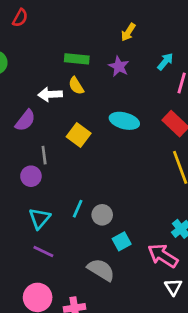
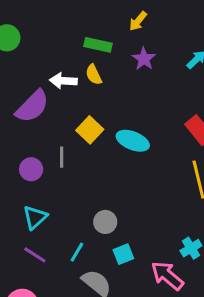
yellow arrow: (128, 32) -> (138, 21), moved
purple semicircle: (25, 120) -> (32, 106), size x1.4
cyan ellipse: (124, 121) -> (133, 141), moved
gray line: (44, 155) -> (62, 157), moved
cyan line: (78, 209) -> (77, 252), moved

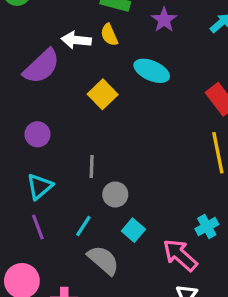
cyan ellipse: (133, 141) -> (152, 71), moved
gray line: (62, 157) -> (92, 166), moved
cyan square: (123, 254) -> (133, 230), turned -30
purple line: (35, 255) -> (38, 227), turned 35

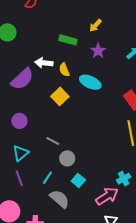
yellow semicircle: (109, 35) -> (64, 70), moved
gray line: (92, 166) -> (53, 141), turned -64
pink arrow: (180, 255) -> (107, 196), turned 105

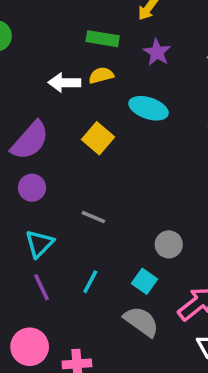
yellow semicircle: (64, 70) -> (101, 75), moved, turned 104
purple semicircle: (22, 79) -> (30, 141), moved
gray circle: (67, 158) -> (169, 244), moved
gray semicircle: (60, 199) -> (141, 321), moved

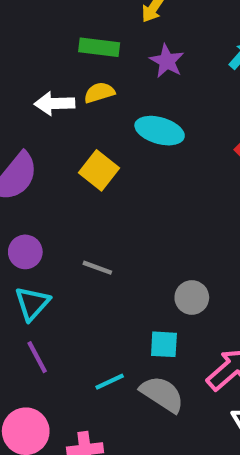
purple circle: (32, 188) -> (25, 252), moved
cyan square: (145, 281) -> (164, 344), turned -30
cyan line: (90, 282) -> (110, 382), moved, turned 40

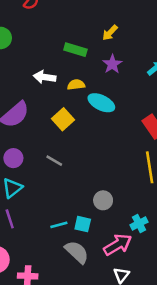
yellow semicircle: (99, 93) -> (76, 85), moved
gray line: (97, 268) -> (54, 161), moved
cyan line: (110, 382) -> (59, 225), moved

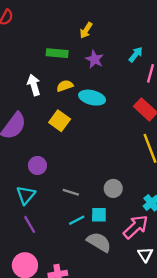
white arrow: (45, 77) -> (34, 85), turned 78
purple circle: (13, 158) -> (37, 165), moved
gray line: (54, 161) -> (71, 192), moved

